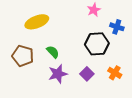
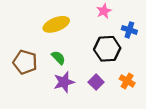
yellow ellipse: (37, 22) -> (56, 24), moved

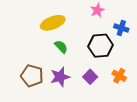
green semicircle: (58, 58) -> (61, 47), moved
brown pentagon: (25, 62) -> (32, 76), moved

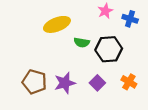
blue cross: (121, 28) -> (130, 19), moved
green semicircle: (61, 47) -> (82, 42), moved, turned 144

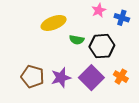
purple square: (97, 83) -> (91, 78), size x1.6

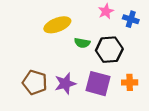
orange cross: (121, 77) -> (130, 82), turned -32
purple square: (91, 78) -> (98, 84), turned -30

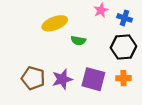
black hexagon: (109, 50) -> (123, 47), moved

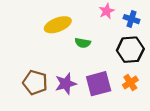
orange cross: (123, 78) -> (130, 83), turned -32
purple square: (93, 79) -> (99, 84), turned -30

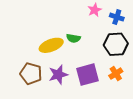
yellow ellipse: (58, 25) -> (51, 45), moved

